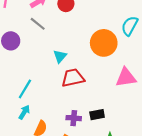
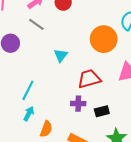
red trapezoid: (73, 78) -> (89, 79), moved
purple cross: (74, 118) -> (78, 104), moved

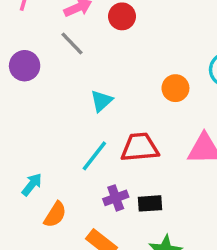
orange circle: (104, 39) -> (175, 88), size x0.6
cyan line: (28, 90) -> (94, 156), moved
purple cross: (78, 104) -> (116, 198), moved, turned -32

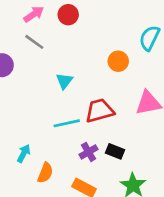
cyan line: (94, 156) -> (67, 123), turned 50
black rectangle: (150, 203) -> (115, 151), turned 36

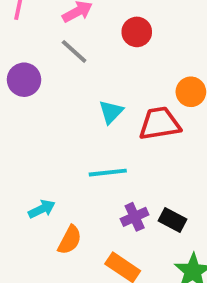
red circle: (68, 15) -> (137, 32), moved
red trapezoid: (99, 111) -> (160, 124), moved
cyan arrow: (24, 153) -> (42, 209), turned 30

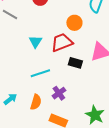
black rectangle: (172, 220) -> (75, 63), moved
orange semicircle: (70, 240) -> (36, 102), moved

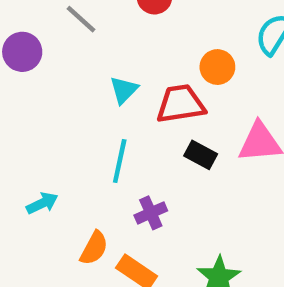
cyan line: (40, 73) -> (120, 161), turned -72
orange semicircle: (36, 102) -> (94, 248), moved

